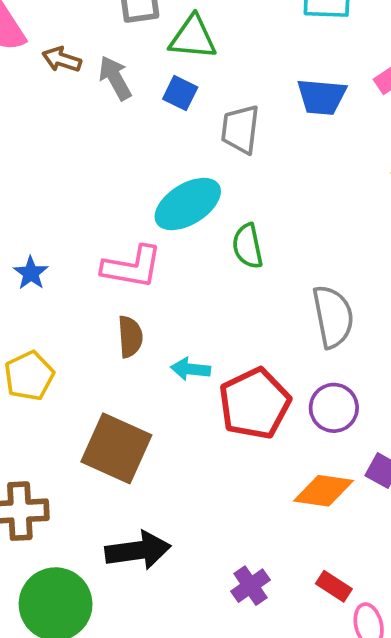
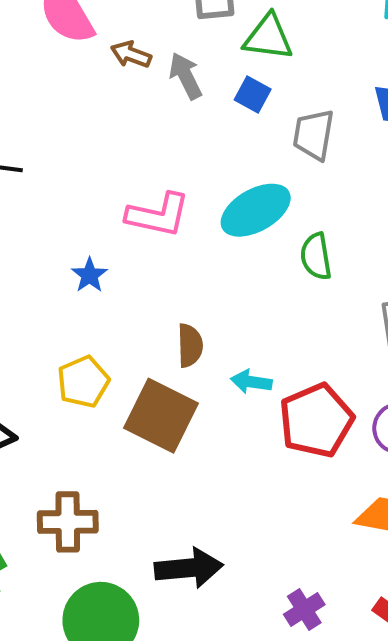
pink L-shape: (132, 267) -> (158, 215), moved
brown square: (116, 448) -> (161, 416), moved

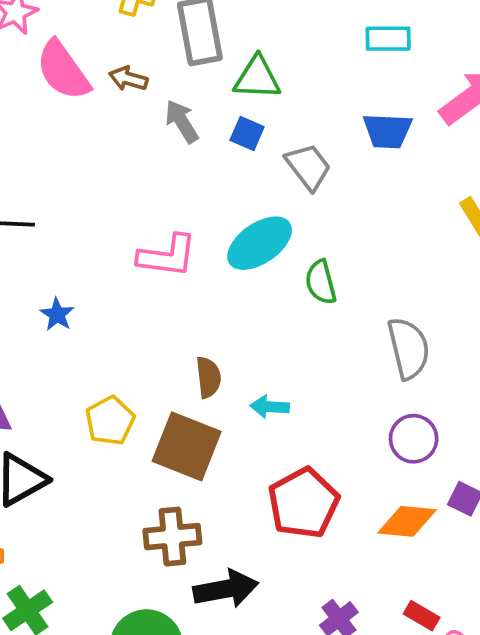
brown arrow: (131, 54) -> (128, 79), moved
gray trapezoid: (314, 135) -> (308, 167), turned 138
blue star: (90, 275) -> (57, 314), moved
red pentagon: (316, 420) -> (303, 503), moved
brown cross: (68, 522) -> (172, 537), moved

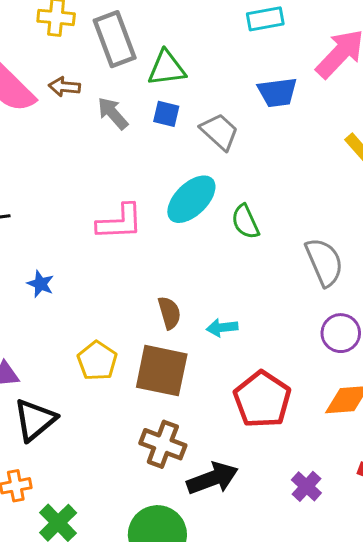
brown cross: (172, 537) -> (163, 444), turned 36

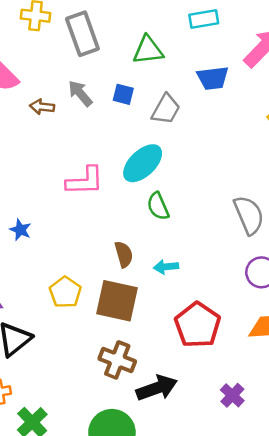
green triangle: (167, 68) -> (148, 50), moved
brown arrow: (64, 87) -> (42, 107), moved
gray trapezoid: (219, 132) -> (166, 109), turned 76
green semicircle: (245, 222) -> (158, 206), moved

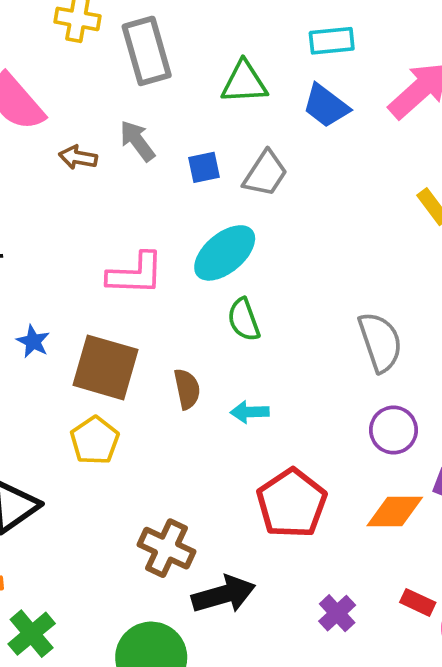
blue trapezoid: (213, 78) -> (326, 106), moved, turned 40
blue square: (123, 94) -> (204, 167), moved, turned -30
brown square: (117, 301) -> (105, 367), moved

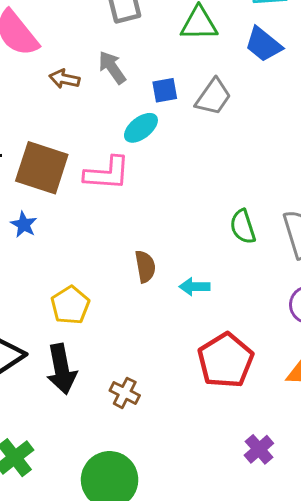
cyan ellipse: (225, 253) -> (141, 128), moved, size x0.7
green semicircle: (244, 320) -> (243, 227), moved
brown square: (105, 367) -> (42, 168), moved
brown cross: (167, 548) -> (125, 393), size x0.7
black arrow: (224, 594) -> (61, 369), moved, turned 93

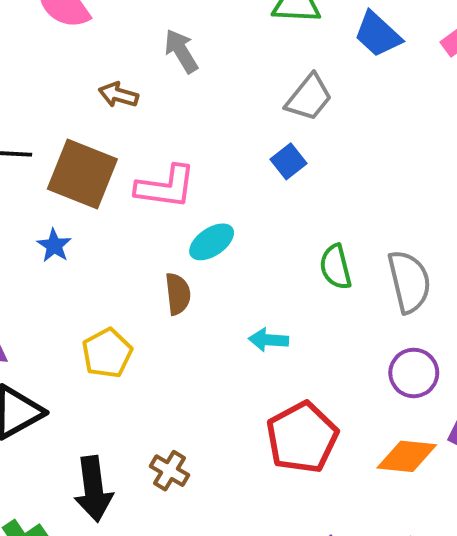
brown arrow: (64, 79) -> (118, 95), moved
blue square: (165, 90) -> (288, 161), moved, turned -32
cyan ellipse: (141, 128) -> (212, 242), moved
brown semicircle: (145, 266) -> (178, 294), moved
black arrow: (61, 369) -> (93, 489), moved

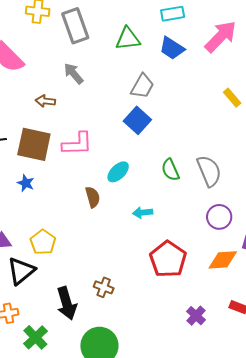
blue square: (288, 161) -> (137, 120), size x1.5
cyan ellipse: (212, 242) -> (118, 172), moved
yellow pentagon: (107, 353) -> (43, 242), moved

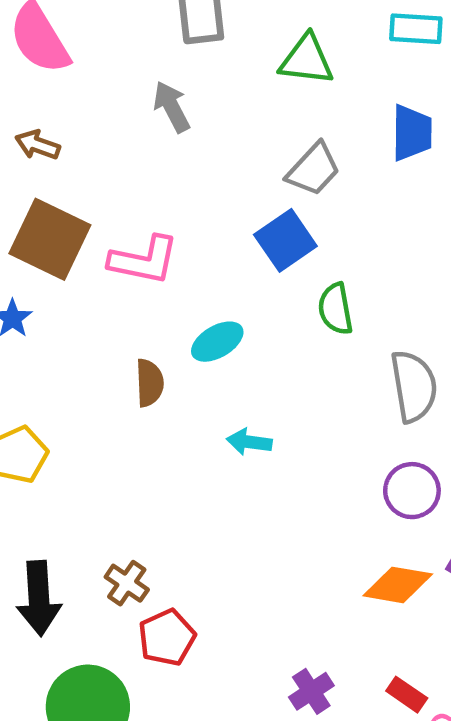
blue trapezoid: (172, 48) -> (412, 133), moved, turned -136
brown arrow: (45, 101) -> (38, 145), moved
green semicircle: (170, 170) -> (335, 309), moved
red pentagon: (168, 259) -> (167, 638), moved, size x0.7

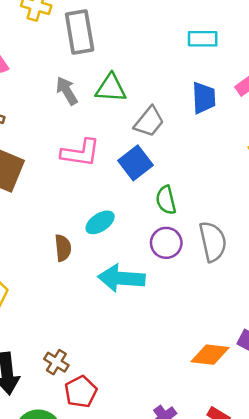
green triangle: (307, 60) -> (111, 88), moved
pink L-shape: (144, 260) -> (80, 153), moved
cyan arrow: (249, 442) -> (121, 278), size x1.8
purple circle: (412, 491) -> (166, 243), moved

